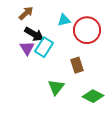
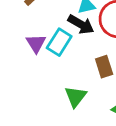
black arrow: (34, 34) -> (81, 24), moved

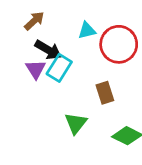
black arrow: (81, 24) -> (48, 50), moved

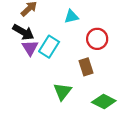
red circle: (119, 44) -> (97, 39), moved, size x0.7
black arrow: (48, 50) -> (23, 32), moved

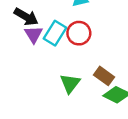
red circle: (97, 39) -> (79, 33), moved
brown rectangle: (86, 67) -> (104, 76), moved, turned -36

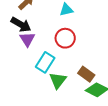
cyan rectangle: (55, 33) -> (45, 62), moved

